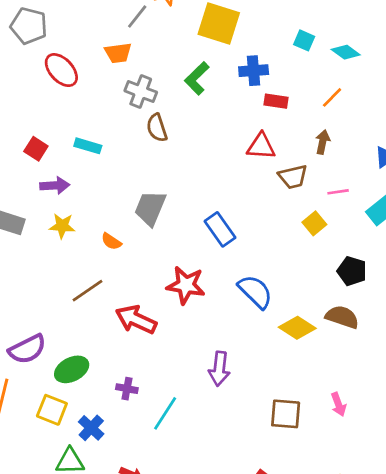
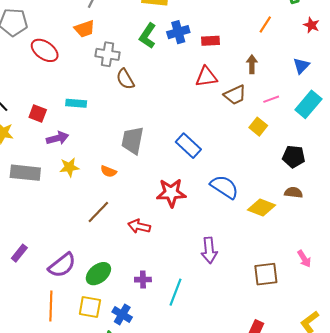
blue cross: (254, 71) -> (178, 32), moved
orange line: (332, 97) -> (265, 24), moved
brown semicircle: (342, 317) -> (294, 193), size x0.7
red arrow: (136, 320) -> (139, 226), size x0.7

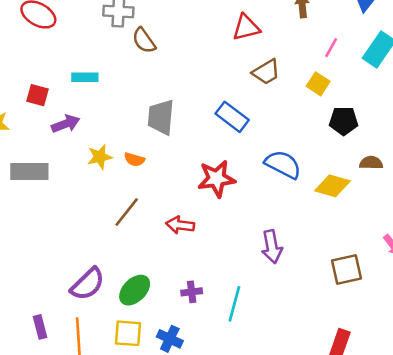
brown trapezoid: (235, 95) -> (266, 72), moved
pink line: (271, 99) -> (331, 48), turned -35
black pentagon: (294, 157) -> (344, 121), moved
yellow star: (69, 167) -> (100, 157), moved
purple rectangle: (19, 253) -> (40, 327), moved, turned -48

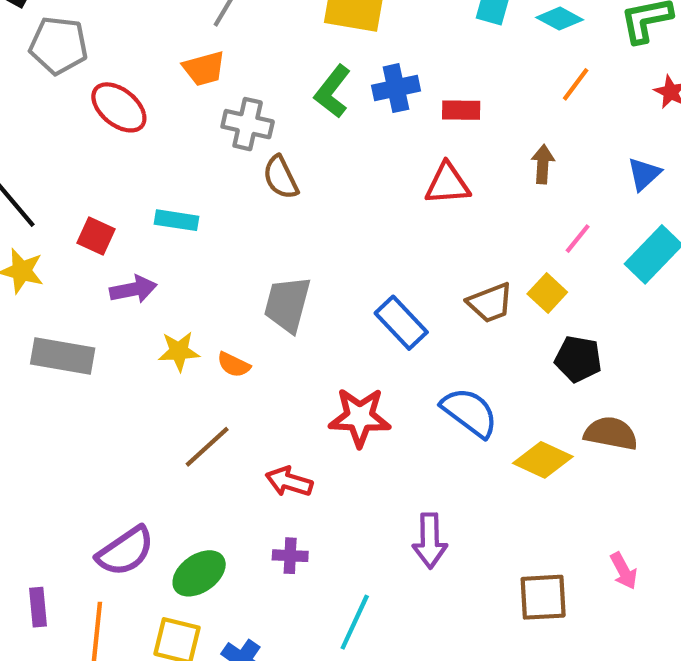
brown trapezoid: (266, 72) -> (490, 303), moved
brown semicircle: (371, 163) -> (611, 433), size x1.4
purple cross: (192, 292) -> (290, 556), moved

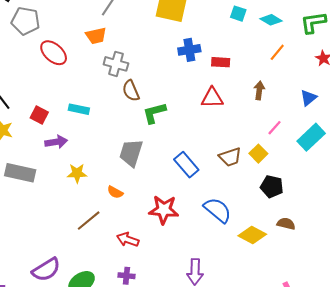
green L-shape: (333, 91) -> (154, 113), moved, turned 35
orange semicircle: (234, 365) -> (115, 192), moved
brown semicircle: (611, 433) -> (286, 224), size x0.7

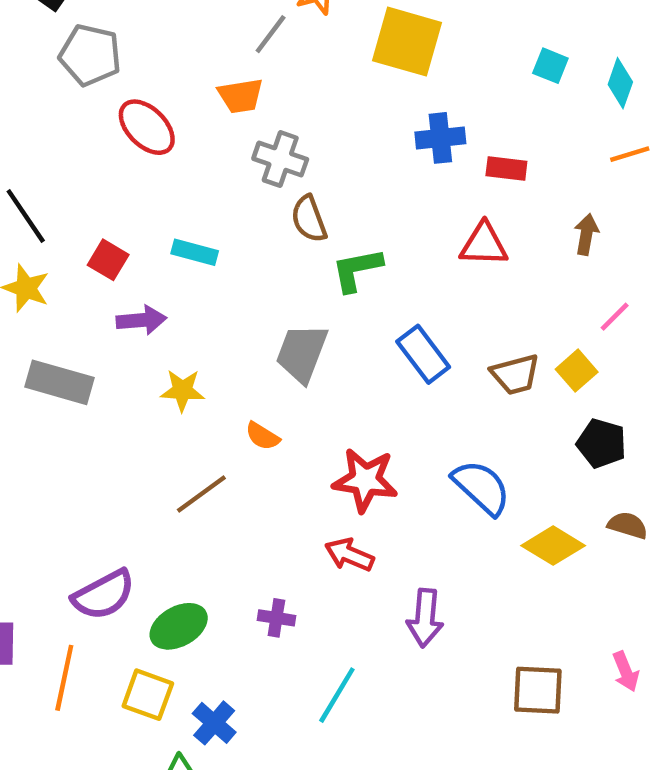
cyan diamond: (271, 20) -> (620, 83), turned 75
orange line: (277, 52) -> (630, 154), turned 30
blue rectangle: (186, 165) -> (423, 354), moved
red arrow: (128, 240) -> (349, 555), moved

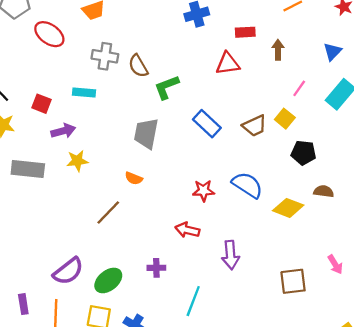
gray cross: (280, 159) -> (105, 56), moved
red rectangle: (506, 168) -> (245, 32), moved
yellow star: (182, 390) -> (77, 161), moved
red star: (365, 480) -> (203, 191), moved, size x0.7

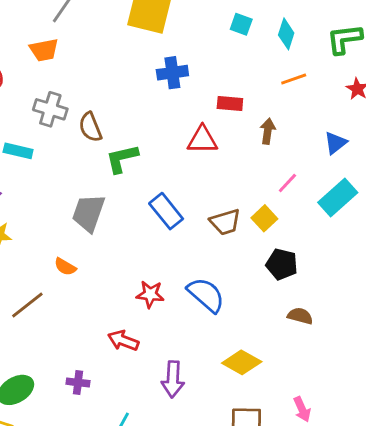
yellow diamond: (288, 208) -> (242, 362), moved

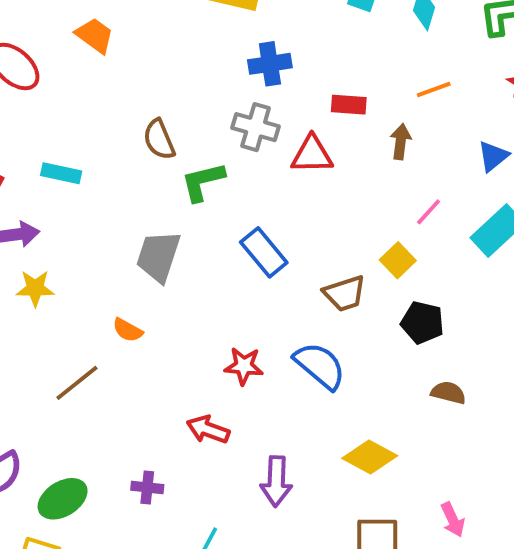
orange trapezoid: (44, 50) -> (95, 35), turned -132
orange line: (294, 79) -> (434, 90), moved
gray cross: (50, 109) -> (256, 127), moved
brown trapezoid: (225, 222) -> (345, 293), moved

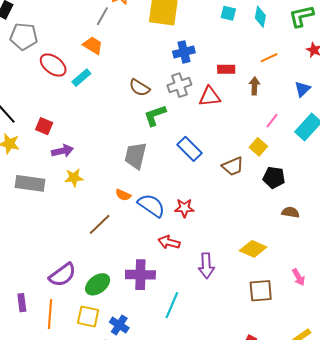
gray cross: (256, 127) -> (179, 85), turned -30
brown semicircle: (159, 139) -> (139, 88), moved, turned -30
cyan rectangle: (61, 173) -> (81, 78), moved, turned -48
blue semicircle: (320, 366) -> (151, 206), moved
purple cross: (147, 487) -> (140, 275), size x1.8

